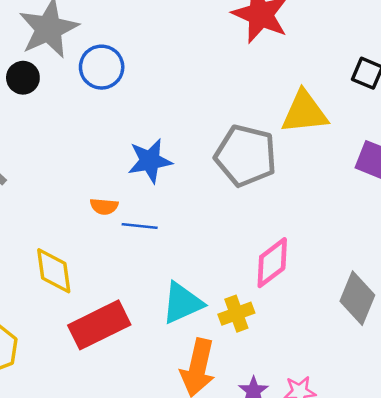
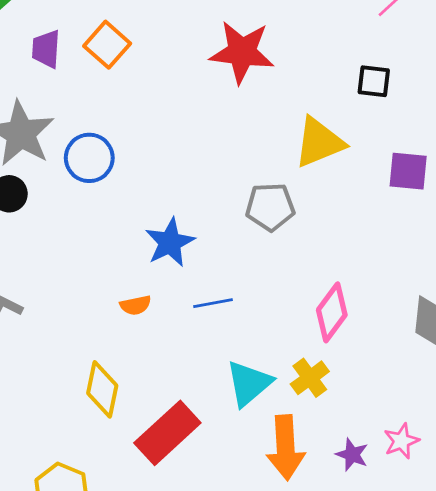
gray pentagon: (246, 156) -> (270, 207), size x0.7
blue line: (140, 226) -> (213, 303), moved
yellow diamond: (54, 271) -> (102, 389), turned 36

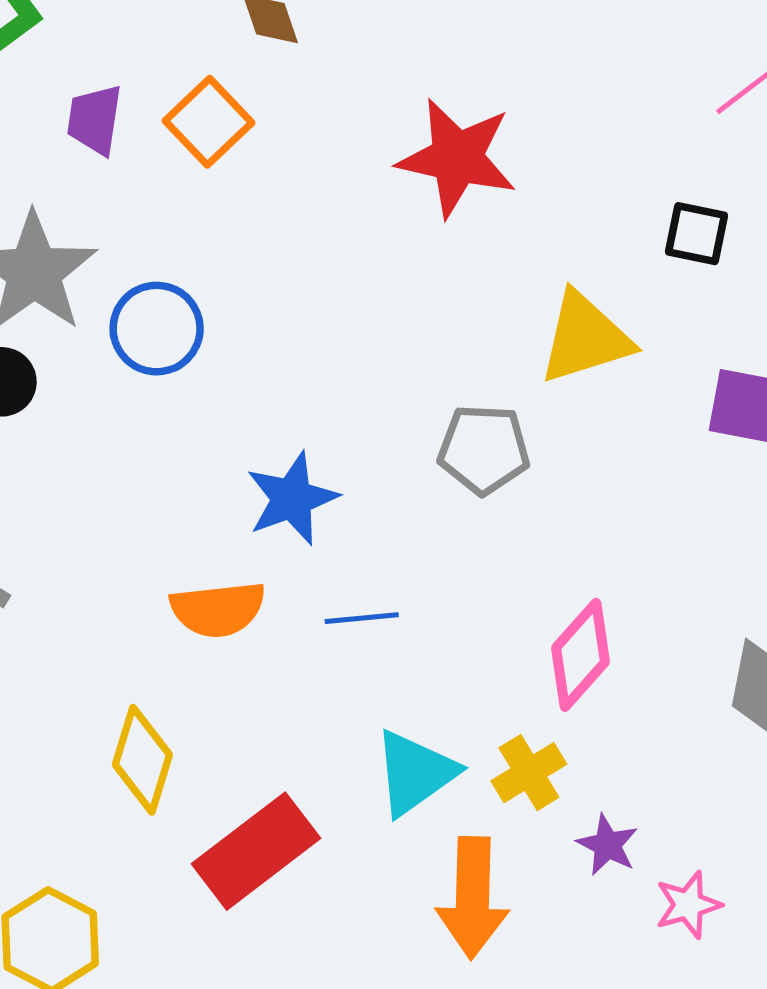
orange semicircle: (135, 305) -> (218, 609), size x1.6
purple star: (352, 455) -> (607, 845), moved

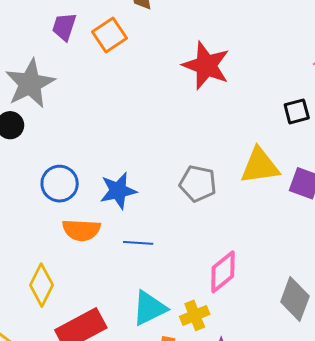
black square: (696, 234) -> (297, 111), turned -36
blue circle: (157, 329) -> (60, 184), moved
yellow triangle: (585, 338) -> (260, 166), moved

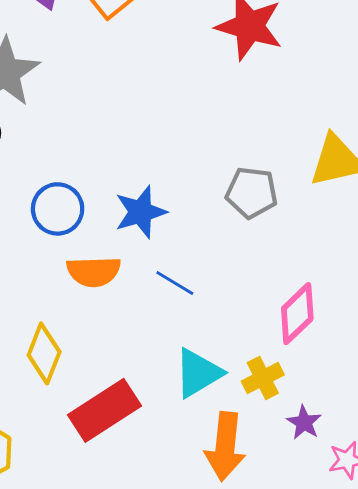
blue line: (138, 243) -> (175, 283), turned 32

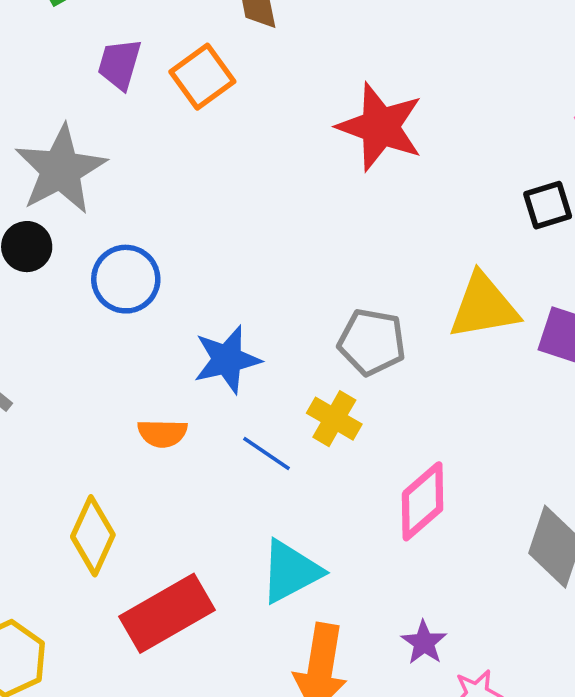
blue circle: (58, 209) -> (126, 279), moved
orange semicircle: (94, 272) -> (162, 433), size x0.7
yellow cross: (263, 378) -> (334, 419), moved, turned -36

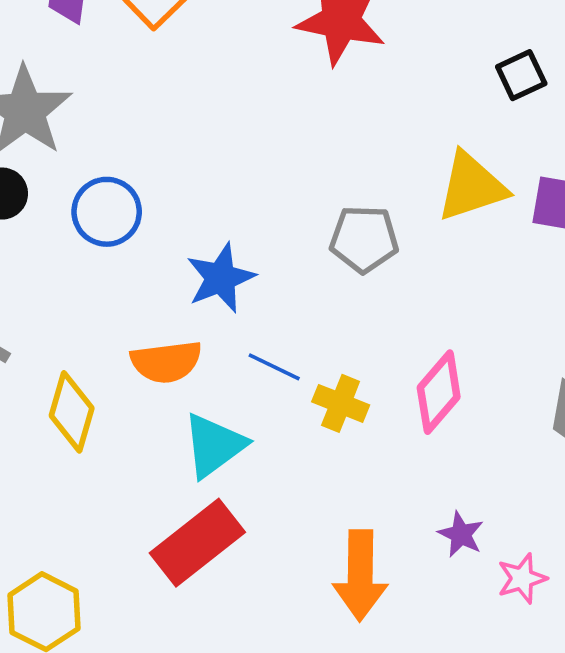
yellow cross: (334, 419) -> (341, 403), moved
orange semicircle: (162, 433) -> (166, 362), size x1.4
yellow diamond: (93, 536) -> (72, 412), moved
cyan triangle: (291, 571) -> (214, 445), moved

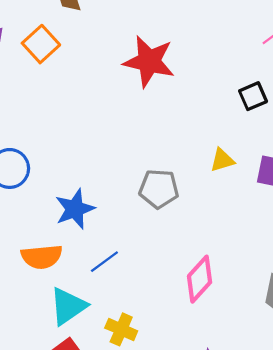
yellow triangle: (472, 187) -> (222, 160), size x0.6
blue line: (274, 367) -> (104, 262), turned -64
yellow cross: (341, 403) -> (121, 329), moved

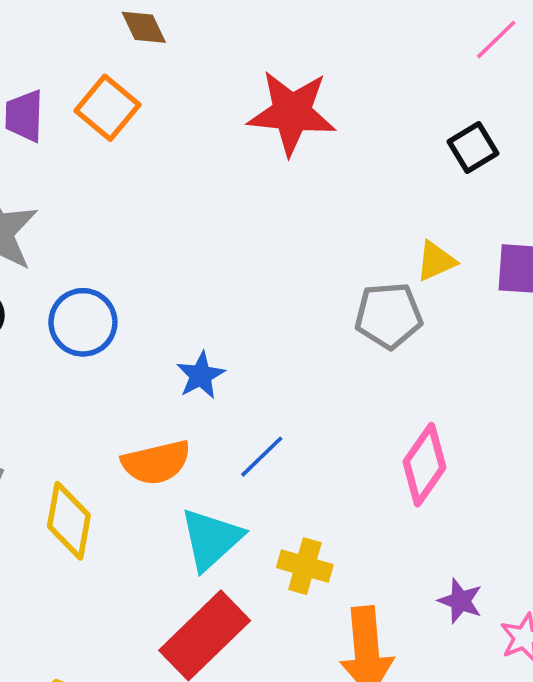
gray pentagon: (159, 189) -> (389, 316), moved
blue star: (75, 209) -> (201, 375), size x0.7

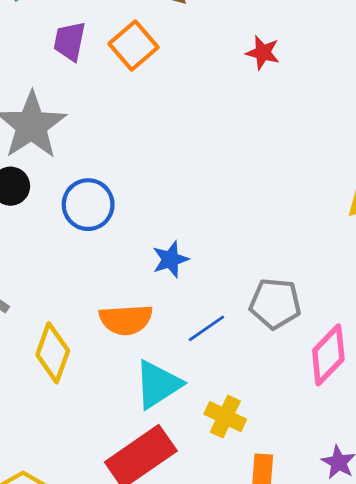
red star: (292, 113) -> (263, 53), moved, size x0.5
gray pentagon: (389, 316) -> (275, 304), moved

